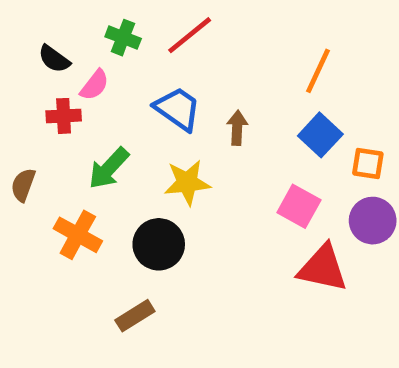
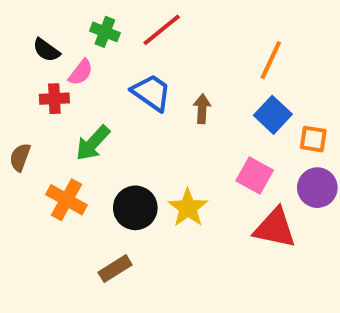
yellow star: (187, 183) -> (188, 208), moved, turned -30

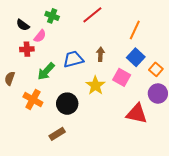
red line: (162, 30) -> (92, 15), moved
blue trapezoid: (151, 93) -> (73, 59), moved, turned -50
orange square: (313, 139) -> (156, 69), turned 32
pink square: (255, 175) -> (122, 77), moved
yellow star: (188, 208) -> (95, 85), moved

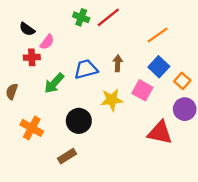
green cross: (52, 16) -> (81, 17), moved
orange line: (135, 30) -> (158, 35), turned 30
yellow star: (95, 85) -> (112, 100), turned 30
orange cross: (33, 100) -> (32, 128), moved

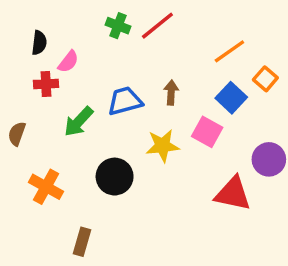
black semicircle: (27, 29) -> (39, 43), turned -119
orange square: (182, 81) -> (265, 79), moved
brown rectangle: (67, 156) -> (82, 242), moved, turned -42

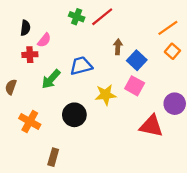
orange line: (229, 51) -> (168, 28), moved
brown arrow: (171, 92) -> (118, 47), moved
blue square: (231, 98) -> (137, 60), moved

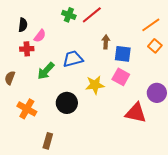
blue square: (137, 60) -> (123, 54), turned -36

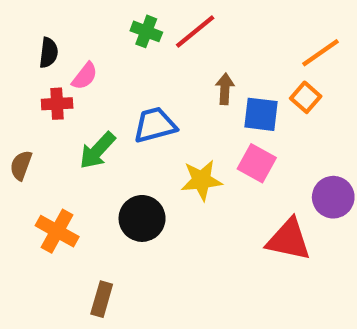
orange square: (155, 46) -> (306, 97), moved

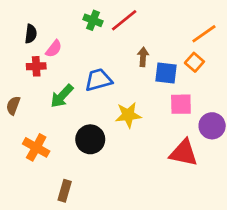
pink square: (257, 163) -> (181, 104), moved, turned -30

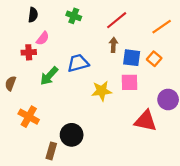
red line: (124, 20) -> (117, 20), moved
black semicircle: (31, 34) -> (33, 15), moved
orange square: (194, 62) -> (154, 59), moved
pink square: (181, 104) -> (129, 82), moved
black circle: (90, 139) -> (72, 135), moved

